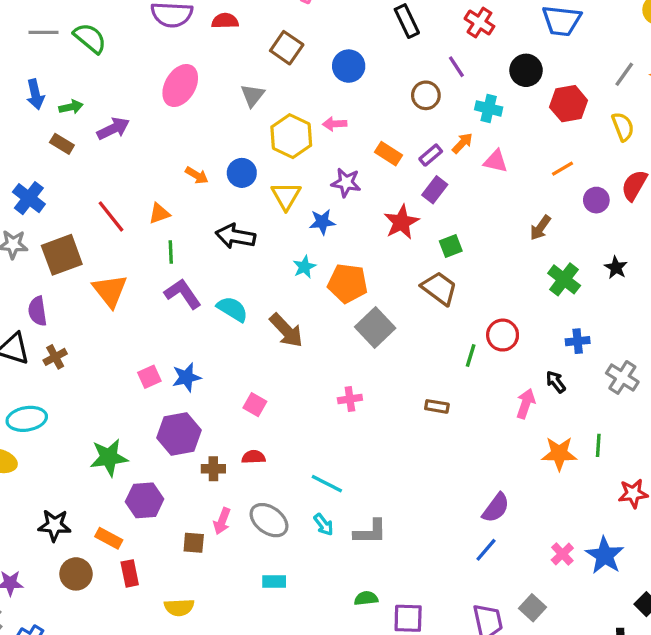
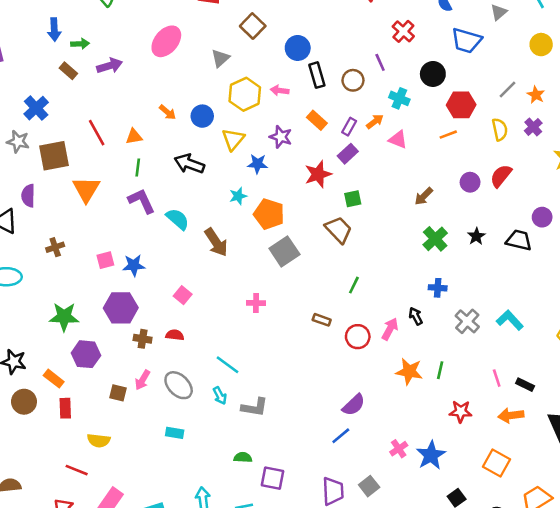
black rectangle: (407, 21) -> (317, 75), moved
purple rectangle: (431, 155) -> (349, 127), turned -30
orange line: (563, 169) -> (448, 135), moved
red circle: (503, 335) -> (358, 337), moved
brown cross: (55, 357) -> (55, 247), moved

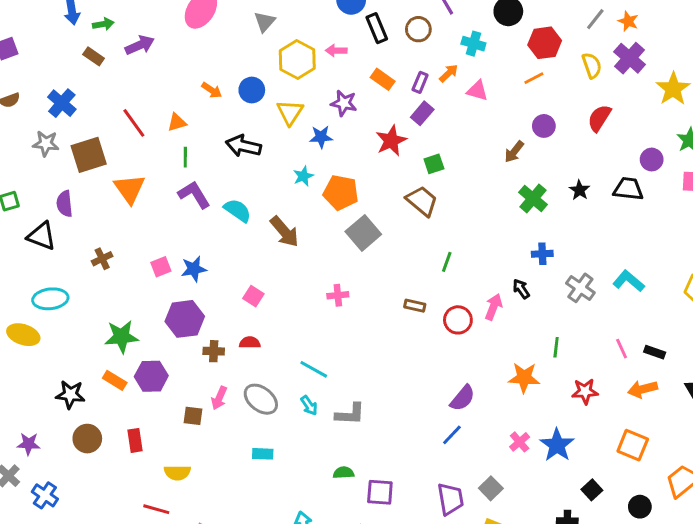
purple cross: (533, 127) -> (630, 58), size x1.5
purple circle: (470, 182) -> (544, 126), moved
orange star: (409, 371) -> (524, 378), moved
orange rectangle: (54, 379) -> (115, 380), moved

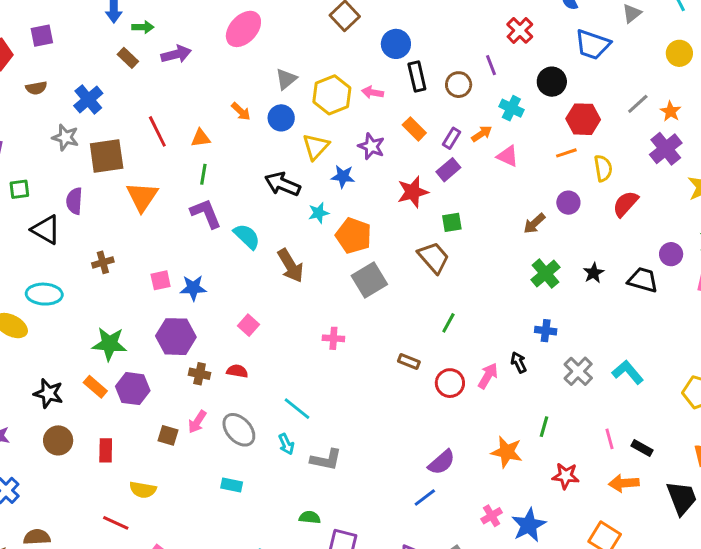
gray triangle: (265, 22) -> (286, 79), moved
yellow semicircle: (592, 66) -> (603, 168), moved
black arrow: (243, 146) -> (282, 184), moved

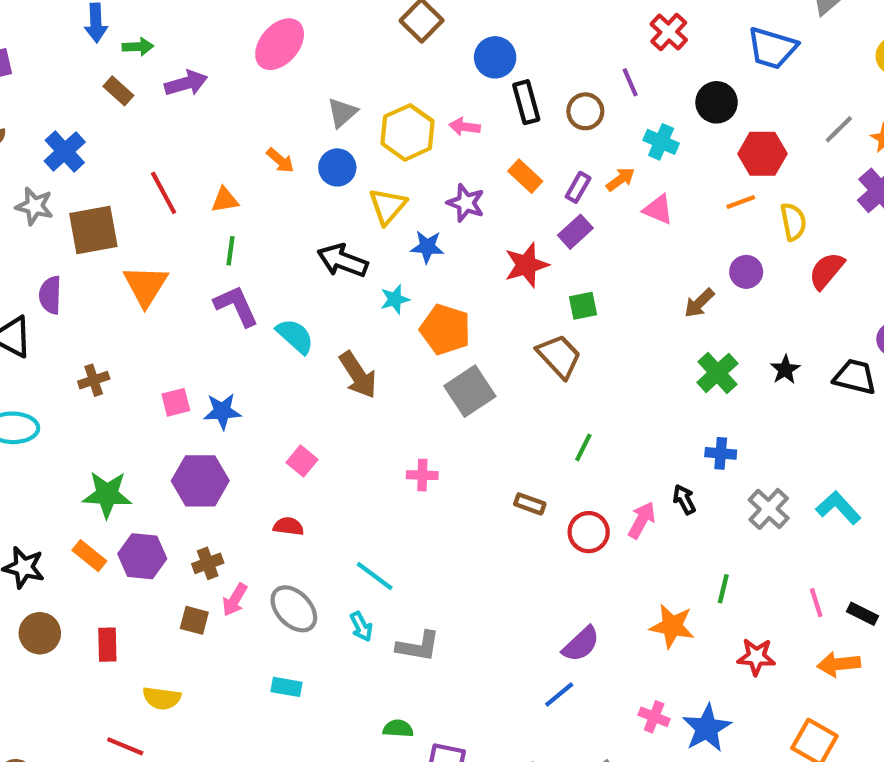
brown cross: (200, 374) -> (208, 563), moved, turned -30
pink cross: (492, 516) -> (654, 717), turned -35

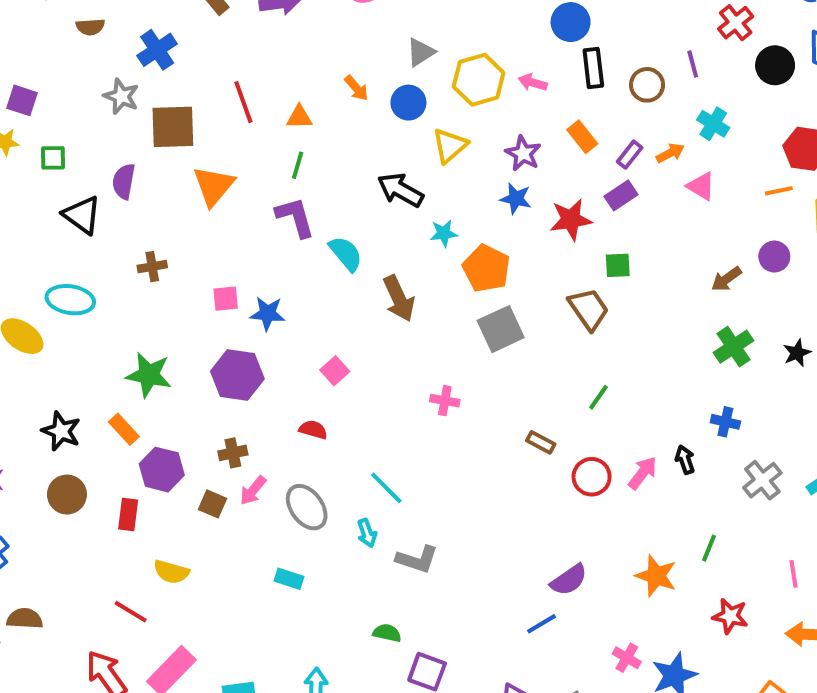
black circle: (717, 102) -> (775, 65), moved
blue star: (427, 247) -> (516, 199), moved
purple hexagon: (142, 556) -> (162, 470), moved

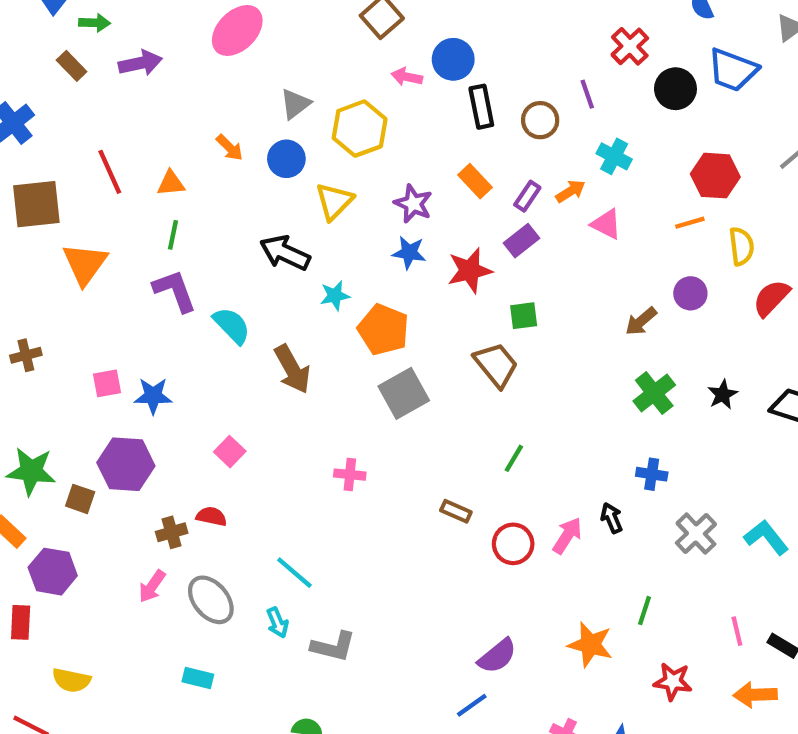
pink arrow: (533, 82) -> (407, 77), moved
brown cross: (233, 453) -> (172, 532), moved
brown square: (212, 504) -> (80, 499), moved

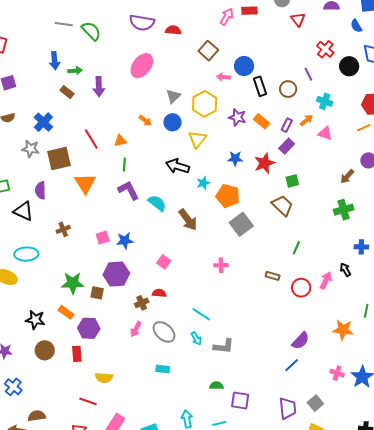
purple arrow: (140, 63) -> (99, 87), turned 108
purple star: (413, 204) -> (237, 117), moved
green cross: (654, 393) -> (344, 210), moved, turned 30

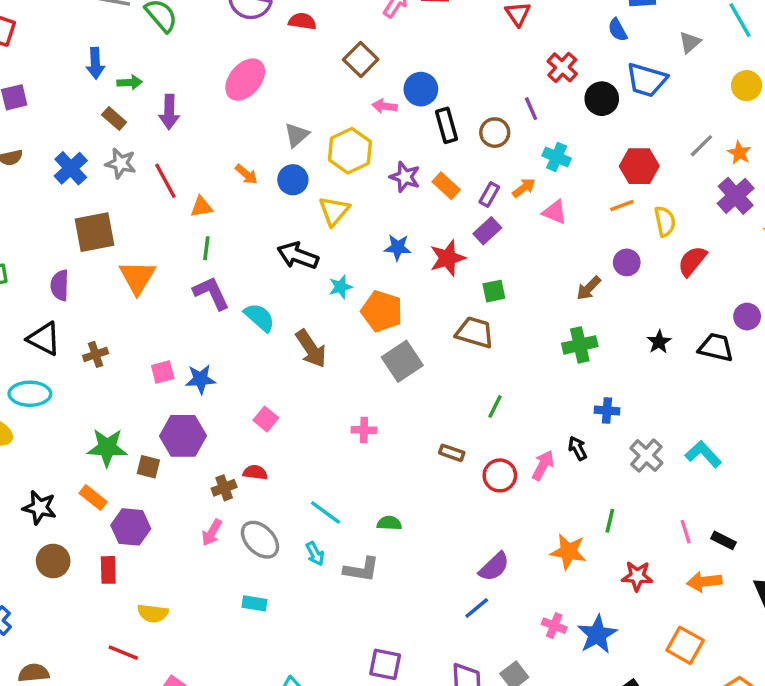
red line: (91, 139) -> (165, 181), moved
gray star: (31, 149) -> (121, 163), moved
brown trapezoid: (282, 205) -> (475, 332), turned -30
black triangle: (23, 211) -> (44, 339), moved
green semicircle: (216, 386) -> (389, 523), moved

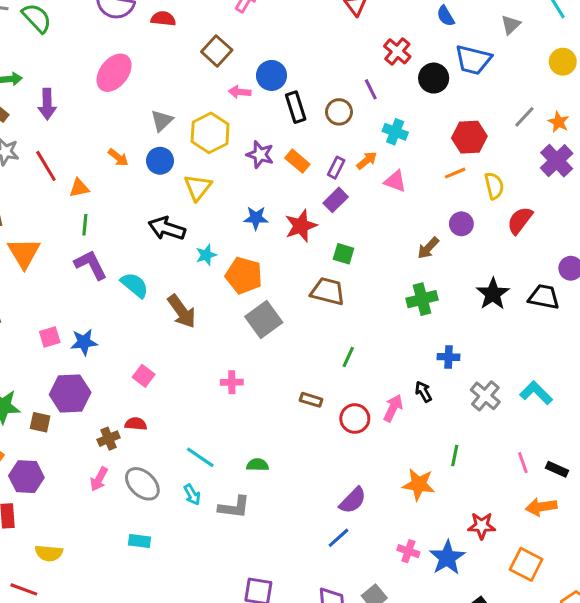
green square: (494, 291) -> (343, 254), turned 30
black star: (659, 342) -> (493, 294), size x1.5
red star: (637, 576) -> (482, 526), moved

